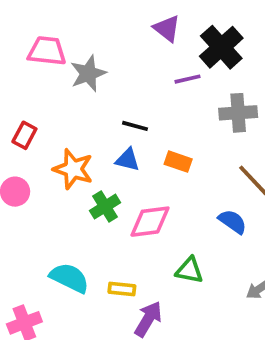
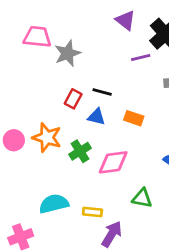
red rectangle: (24, 135) -> (73, 99), moved
orange star: (73, 169) -> (47, 137), moved
cyan semicircle: (69, 278) -> (54, 204), turned -40

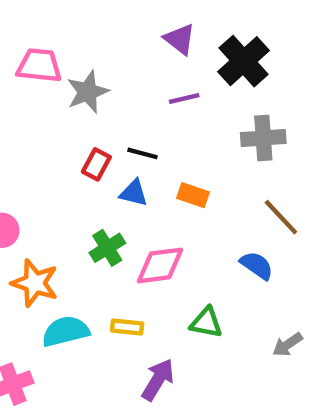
purple line: (141, 57) -> (184, 98), moved
orange star: (47, 137) -> (35, 283), moved
yellow rectangle: (92, 212) -> (127, 327), moved

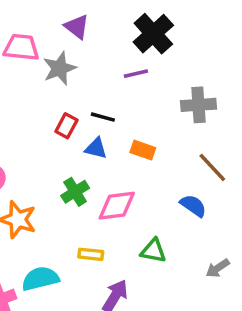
purple triangle: (180, 39) -> (77, 27), moved
black cross: (244, 61) -> (153, 34), moved
cyan semicircle: (66, 331) -> (40, 279), moved

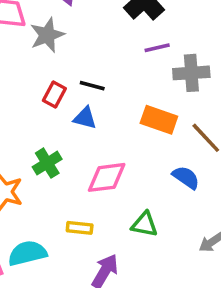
purple line: (136, 74) -> (157, 48), moved
orange rectangle: (143, 150) -> (159, 120), moved, size x1.4
green cross: (75, 192) -> (47, 163), moved

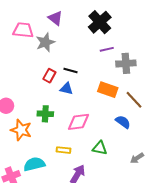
green cross: (47, 163) -> (45, 114), turned 35

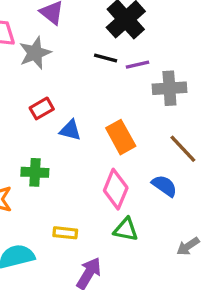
black line: (71, 70) -> (106, 58), moved
red rectangle: (49, 76) -> (42, 108), turned 32
orange rectangle: (108, 90) -> (121, 137), moved, turned 42
pink diamond: (79, 122) -> (116, 189), moved, turned -60

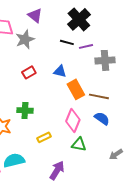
blue triangle: (70, 130) -> (60, 71), moved
brown line: (183, 149) -> (99, 96), moved, turned -36
yellow rectangle: (65, 233) -> (44, 137), moved, turned -32

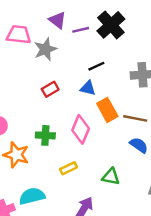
black line: (67, 42) -> (96, 66), moved, turned -40
purple line: (86, 46) -> (81, 30), moved
pink diamond: (73, 120) -> (81, 129), moved

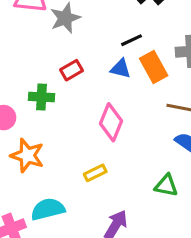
orange rectangle: (107, 110) -> (154, 67), moved
green cross: (45, 135) -> (41, 97), moved
green triangle: (111, 177) -> (166, 185), moved

